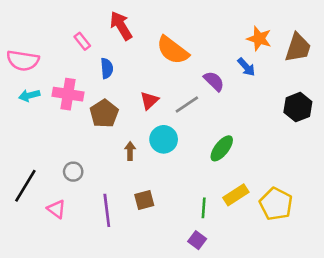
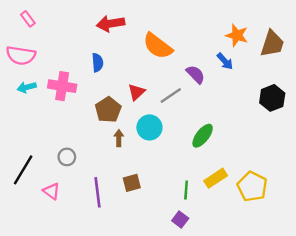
red arrow: (121, 26) -> (111, 24), turned -68
pink rectangle: (82, 41) -> (28, 19), moved
brown pentagon: (104, 114) -> (108, 110), moved

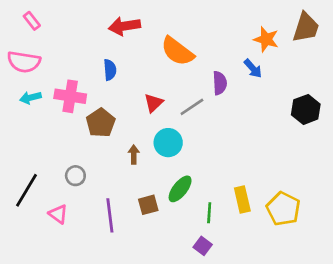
brown trapezoid: (272, 44) -> (306, 27), moved
purple semicircle: (195, 74) -> (220, 83), turned 42
brown pentagon: (108, 110) -> (101, 123), moved
green ellipse: (203, 136) -> (180, 189), moved
yellow rectangle: (216, 178) -> (242, 200), turned -70

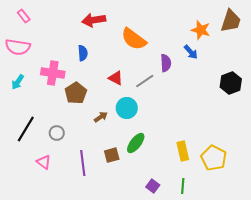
cyan arrow: (30, 98) -> (18, 82), moved, turned -42
red triangle: (154, 103) -> (116, 78), turned -49
brown arrow: (134, 155) -> (101, 117), turned 56
black line: (26, 190) -> (26, 129), moved
green line: (209, 213) -> (183, 186), moved

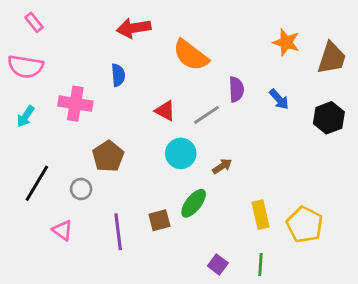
brown trapezoid: (231, 21) -> (332, 58), moved
blue arrow: (191, 52) -> (279, 99), moved
brown pentagon: (76, 93) -> (108, 156), moved
brown arrow: (101, 117) -> (222, 166), moved

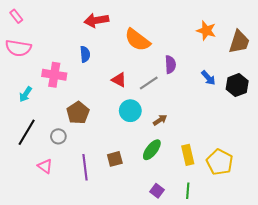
pink rectangle: (34, 22) -> (16, 16), moved
blue arrow: (279, 99) -> (208, 78), moved
cyan arrow: (26, 116) -> (26, 94), moved
green ellipse: (194, 203) -> (152, 150), moved

